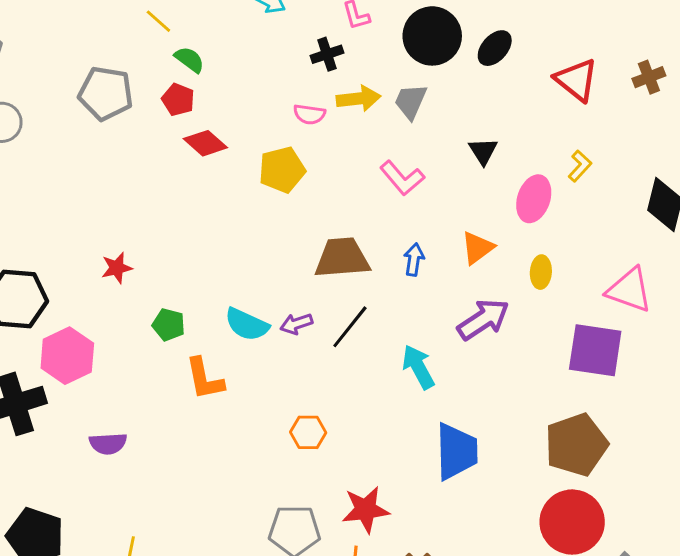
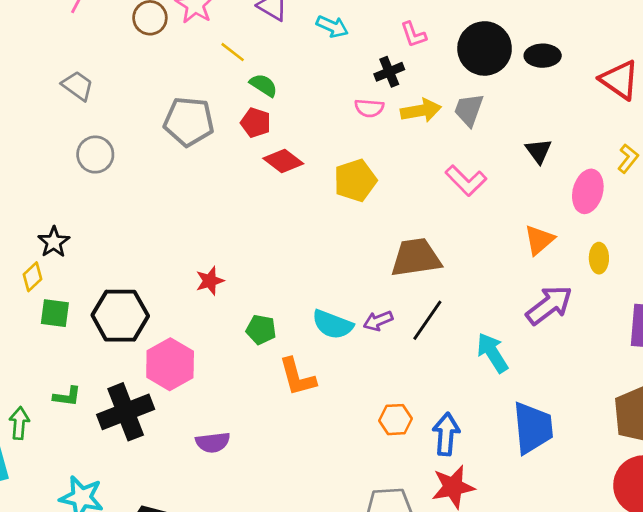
black ellipse: (495, 48) -> (543, 56), turned 52
pink semicircle: (309, 114) -> (369, 108), moved
blue arrow: (414, 260) -> (446, 434), moved, size x1.4

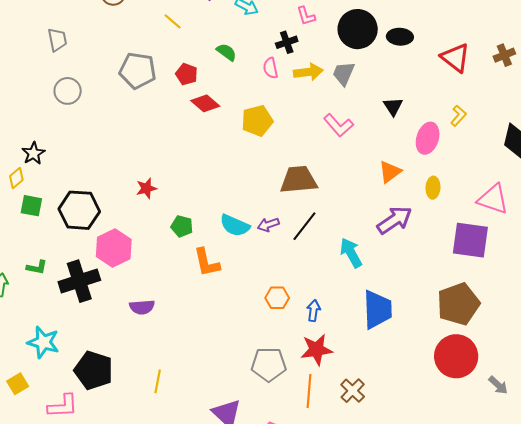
green semicircle: (264, 85) -> (226, 52), moved
gray trapezoid: (78, 86) -> (57, 40), turned 40
pink semicircle: (369, 108) -> (271, 68), turned 70
blue arrow: (446, 434) -> (313, 311), size x0.7

